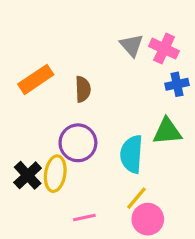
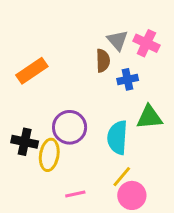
blue cross: (177, 84) -> (128, 79), moved
brown semicircle: (83, 89) -> (103, 61), moved
black cross: (28, 175) -> (25, 142), moved, turned -35

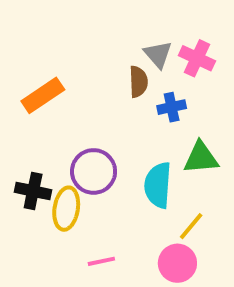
yellow line: (122, 177) -> (191, 226), moved

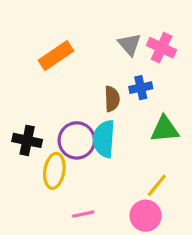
brown semicircle: (138, 82) -> (112, 99), moved
orange rectangle: (43, 95) -> (56, 56), moved
cyan semicircle: (158, 185) -> (104, 139), moved
black cross: (33, 191) -> (27, 140), moved

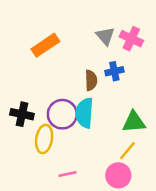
green triangle: (165, 129) -> (134, 122), moved

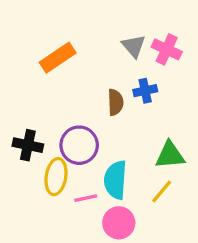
cyan semicircle: (84, 113) -> (115, 180), moved
pink line: (68, 174) -> (86, 198), moved
pink circle: (118, 175) -> (119, 223), moved

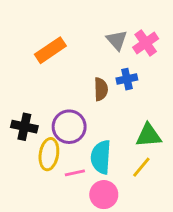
pink cross: (167, 49) -> (146, 43), turned 30

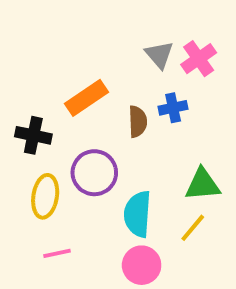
orange rectangle: (50, 50) -> (86, 98), moved
black cross: (24, 127) -> (33, 135), moved
yellow ellipse: (49, 154) -> (45, 196), moved
pink line: (75, 173) -> (57, 253), moved

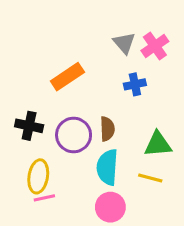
brown semicircle: (138, 122) -> (107, 129), moved
black cross: (33, 135) -> (29, 126), moved
yellow ellipse: (45, 196) -> (38, 176), moved
yellow line: (193, 228) -> (150, 178), turned 65

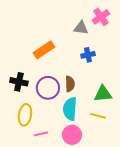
gray triangle: (124, 43) -> (81, 28), turned -42
pink cross: (155, 46) -> (101, 17), moved
pink line: (44, 198) -> (41, 134), moved

